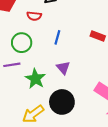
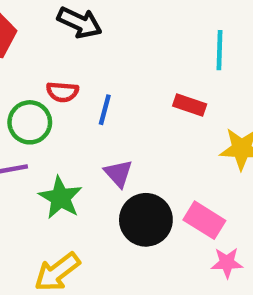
red semicircle: (34, 16) -> (62, 92), moved
black circle: (62, 102) -> (146, 220), moved

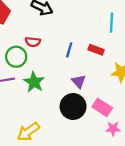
blue line: (105, 110) -> (69, 50), moved
purple triangle: (118, 173) -> (79, 81), moved
green star: (60, 198) -> (34, 82), moved

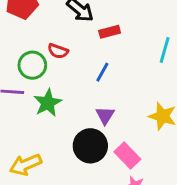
red rectangle: (96, 50) -> (110, 32), moved, turned -48

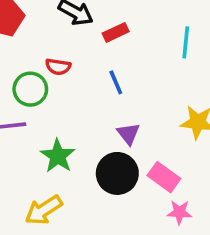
blue line: (102, 72) -> (116, 82), turned -42
green star: (48, 103) -> (58, 156), moved

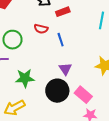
red semicircle: (58, 67) -> (41, 29), moved
green star: (58, 156) -> (25, 78), turned 30

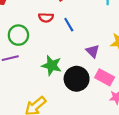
purple triangle: (65, 69) -> (93, 51), moved
green star: (25, 78) -> (52, 65), moved, turned 30

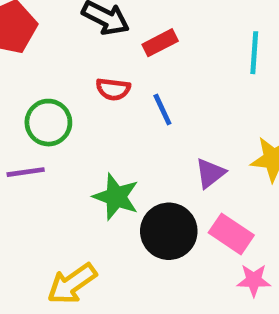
purple triangle: (93, 51) -> (210, 173), turned 32

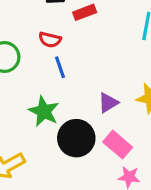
blue line: (162, 110) -> (60, 67), moved

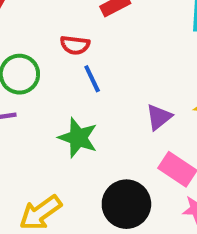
black circle: (76, 138) -> (126, 204), moved

